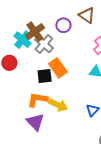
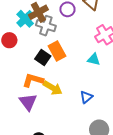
gray cross: (44, 44) -> (46, 26), turned -30
black square: (45, 76) -> (43, 57), turned 35

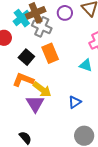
black square: (43, 57) -> (26, 57), moved
purple triangle: (28, 102) -> (35, 104), moved

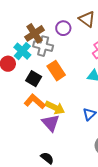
cyan cross: (22, 18) -> (22, 51), moved
orange L-shape: (23, 80) -> (35, 102), turned 30

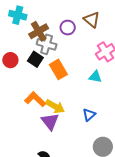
cyan cross: (22, 51) -> (18, 15), moved, turned -30
black square: (34, 79) -> (35, 59), moved

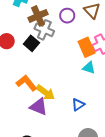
orange rectangle: (58, 69) -> (86, 47), moved
purple triangle: (50, 121) -> (39, 107), turned -36

